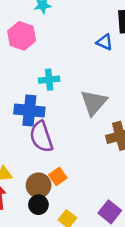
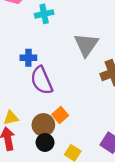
cyan cross: (49, 80) -> (44, 14), moved
blue cross: (29, 111) -> (28, 58), size x0.6

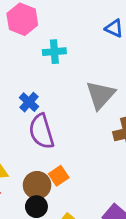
blue cross: (28, 58) -> (29, 102), turned 35

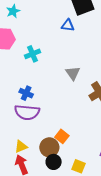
gray triangle: (100, 95) -> (73, 73), size x0.7
purple semicircle: (41, 131) -> (27, 112), moved, turned -50

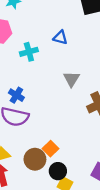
blue triangle: (68, 25) -> (60, 37), moved
black circle: (54, 162) -> (58, 171), moved

